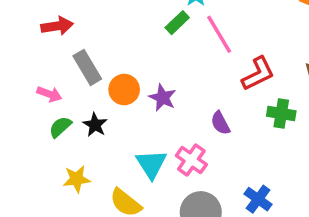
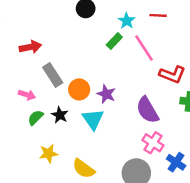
red L-shape: (258, 74) -> (172, 74), turned 50
purple semicircle: (220, 123) -> (147, 110), size x1.6
pink cross: (191, 160) -> (153, 143), moved
cyan triangle: (151, 164) -> (93, 119), moved

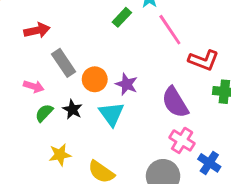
green rectangle: (114, 41) -> (122, 17), moved

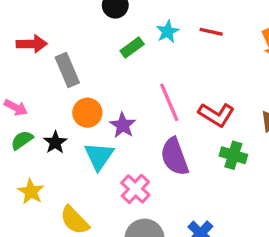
pink line: (170, 30) -> (169, 102), moved
gray rectangle: (64, 63) -> (67, 70), moved
pink cross: (182, 140) -> (135, 189), moved
yellow star: (60, 155) -> (31, 192), turned 30

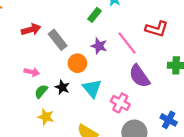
red L-shape: (216, 115) -> (157, 29), moved
purple star: (123, 125) -> (99, 46), moved
yellow star: (31, 192) -> (46, 117), moved

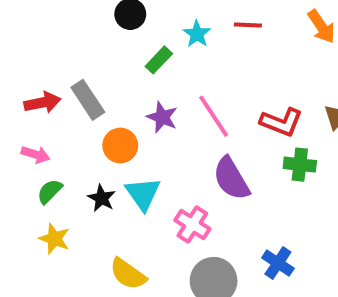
red arrow: (31, 29) -> (42, 103), moved
red L-shape: (157, 29) -> (281, 122), moved
black star: (62, 87) -> (102, 198), moved

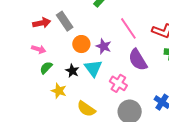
purple star: (162, 117) -> (104, 46), moved
yellow star: (54, 239) -> (59, 91), moved

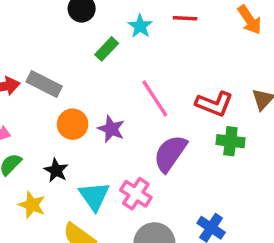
gray rectangle: (65, 21) -> (44, 84), turned -30
purple semicircle: (138, 60) -> (170, 153), turned 65
cyan triangle: (93, 68) -> (94, 196), moved

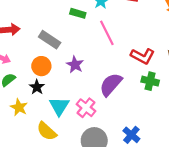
green rectangle: (107, 49) -> (78, 13), turned 56
gray rectangle: (44, 84) -> (50, 40), moved
pink line: (155, 98) -> (107, 33), moved
orange circle: (73, 124) -> (41, 66), moved

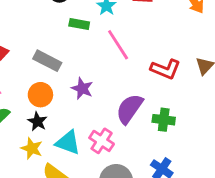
green cross: (150, 81) -> (164, 120), moved
cyan triangle: (59, 106) -> (68, 142), turned -35
yellow star: (19, 107) -> (32, 148), moved

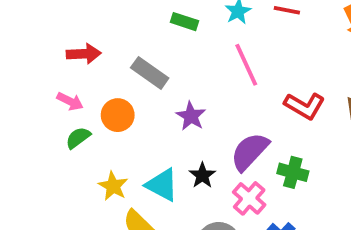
green rectangle: (79, 24) -> (184, 22), moved
orange circle: (40, 95) -> (118, 115), moved
black star: (37, 121) -> (202, 175), moved
pink cross: (102, 141) -> (249, 198), moved

